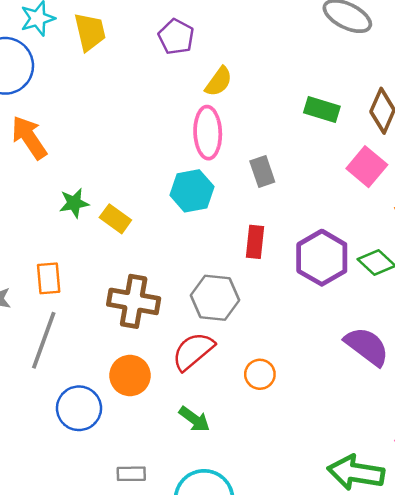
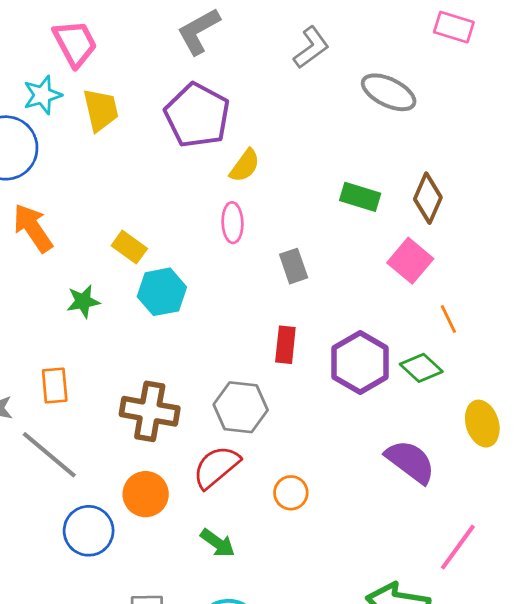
purple pentagon: (176, 37) -> (197, 115), size x1.6
pink ellipse: (208, 133) -> (232, 223), size x0.7
cyan hexagon: (192, 191) -> (162, 292), moved
yellow rectangle: (115, 219) -> (129, 247), moved
gray line: (44, 340) -> (49, 455), turned -70

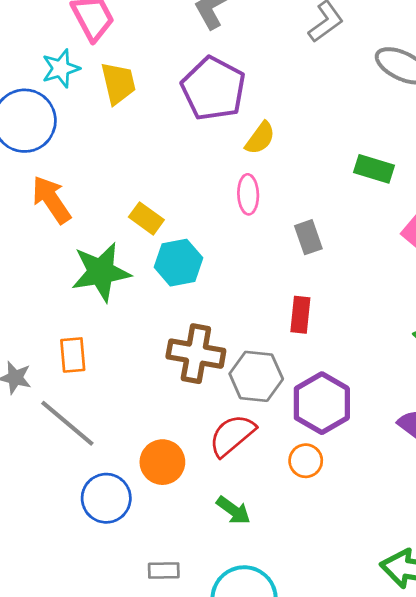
green star: (83, 301) -> (101, 272), size x1.8
purple hexagon: (360, 362) -> (322, 403), moved
brown cross: (150, 411) -> (196, 354), moved

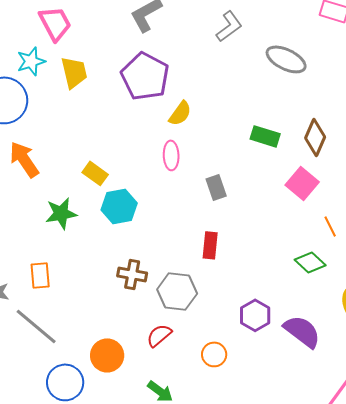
green star: (101, 272) -> (61, 213), size x0.7
brown cross: (196, 354) -> (132, 274), size x0.7
purple hexagon: (322, 403) -> (255, 315), moved, size x0.7
red semicircle: (232, 435) -> (159, 335), size x0.7

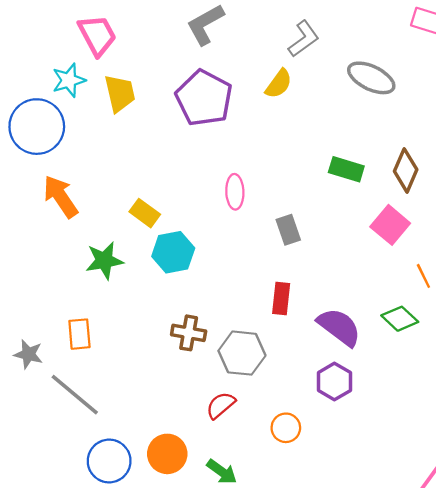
yellow semicircle: (180, 113) -> (279, 84), moved
purple semicircle: (302, 331) -> (339, 327), moved
orange circle: (107, 355) -> (167, 454), moved

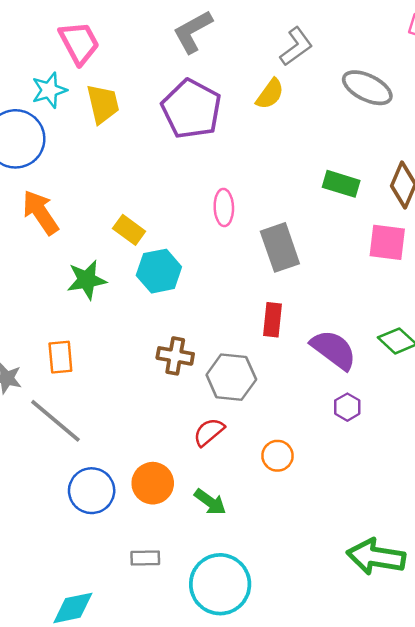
pink square: (390, 225) -> (387, 242), turned -33
gray rectangle: (288, 230) -> (280, 247), size x1.5
purple hexagon: (334, 382) -> (347, 407), moved, size x0.7

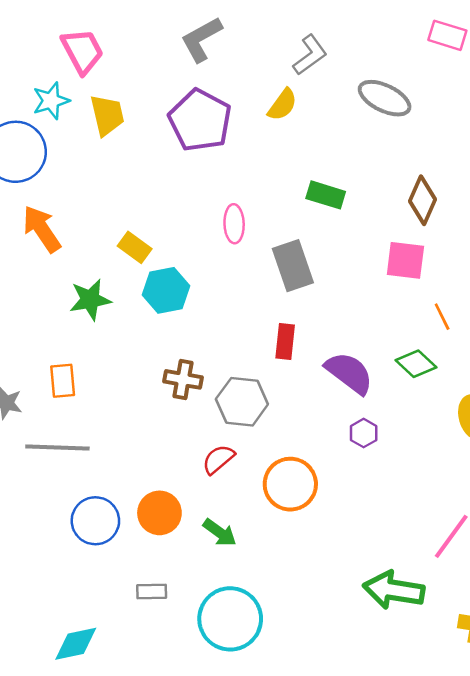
green rectangle: (341, 184) -> (326, 195), moved
gray line: (55, 421) -> (57, 447), turned -38
orange circle: (277, 456) -> (290, 484), size x1.6

